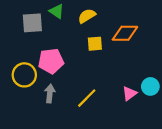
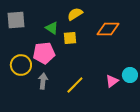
green triangle: (57, 11) -> (52, 28), moved
gray square: (32, 23) -> (16, 20), moved
yellow square: (95, 44) -> (70, 38), moved

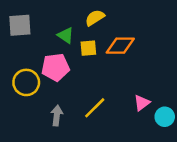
orange diamond: (108, 29) -> (120, 46), moved
cyan circle: (130, 75) -> (165, 117), moved
gray arrow: (43, 81) -> (57, 115), moved

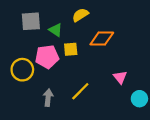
gray square: (20, 25) -> (31, 21), moved
yellow square: (88, 48) -> (71, 49), moved
pink triangle: (142, 103) -> (120, 77), moved, turned -32

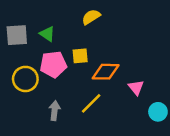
gray square: (31, 21) -> (17, 35), moved
green triangle: (56, 30) -> (47, 34), moved
orange diamond: (102, 39) -> (106, 72), moved

